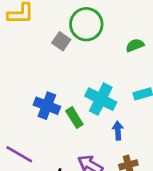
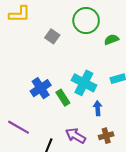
green circle: (86, 24) -> (86, 21), moved
blue cross: (47, 106) -> (41, 88), turned 36

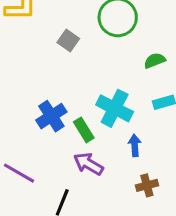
green semicircle: (111, 40) -> (155, 61), moved
purple arrow: (76, 136) -> (88, 164), moved

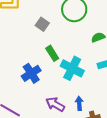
green rectangle: (84, 130) -> (52, 53), moved
blue arrow: (135, 145) -> (79, 103), moved

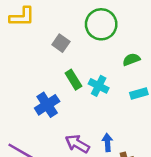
cyan cross: (72, 68) -> (99, 86), moved, size x0.7

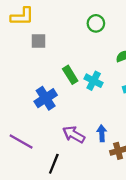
green circle: (101, 24) -> (96, 23), size x0.6
gray square: (61, 43) -> (39, 41), moved, turned -35

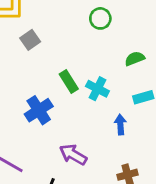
gray square: (39, 41) -> (30, 40), turned -35
blue arrow: (102, 133) -> (120, 125), moved

